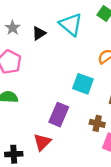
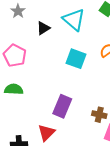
gray star: (13, 28) -> (18, 11), moved
cyan square: (83, 84) -> (76, 59), moved

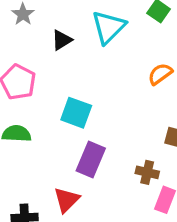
cyan triangle: (74, 20) -> (108, 27), turned 35
cyan square: (76, 59) -> (76, 113), moved

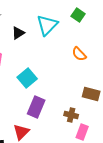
orange semicircle: (160, 74) -> (79, 54), turned -98
cyan square: (76, 113) -> (27, 78), turned 30

